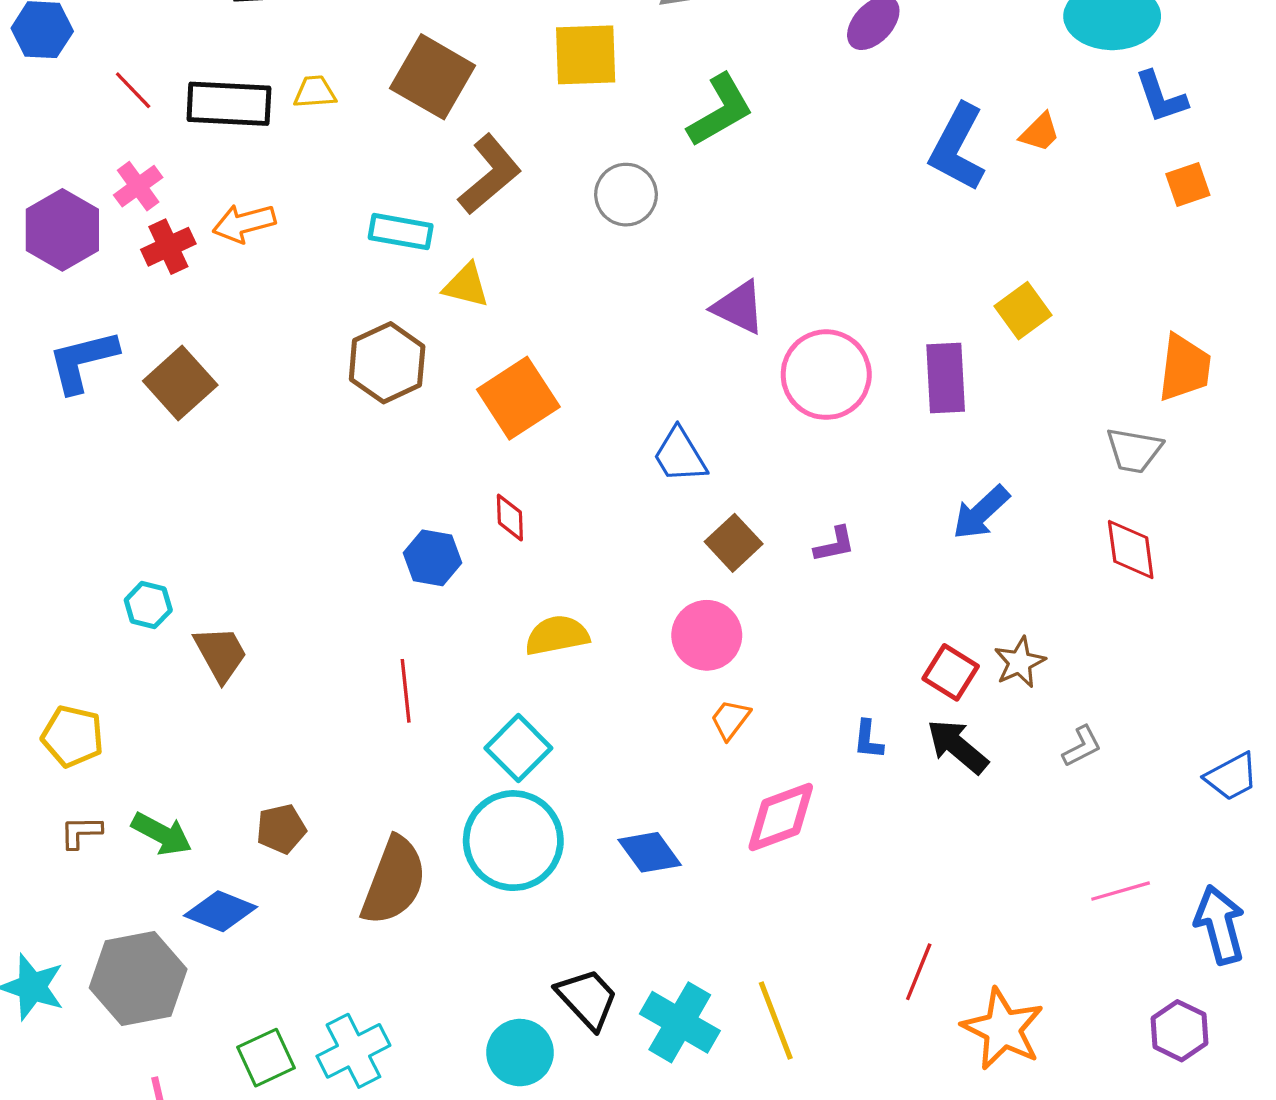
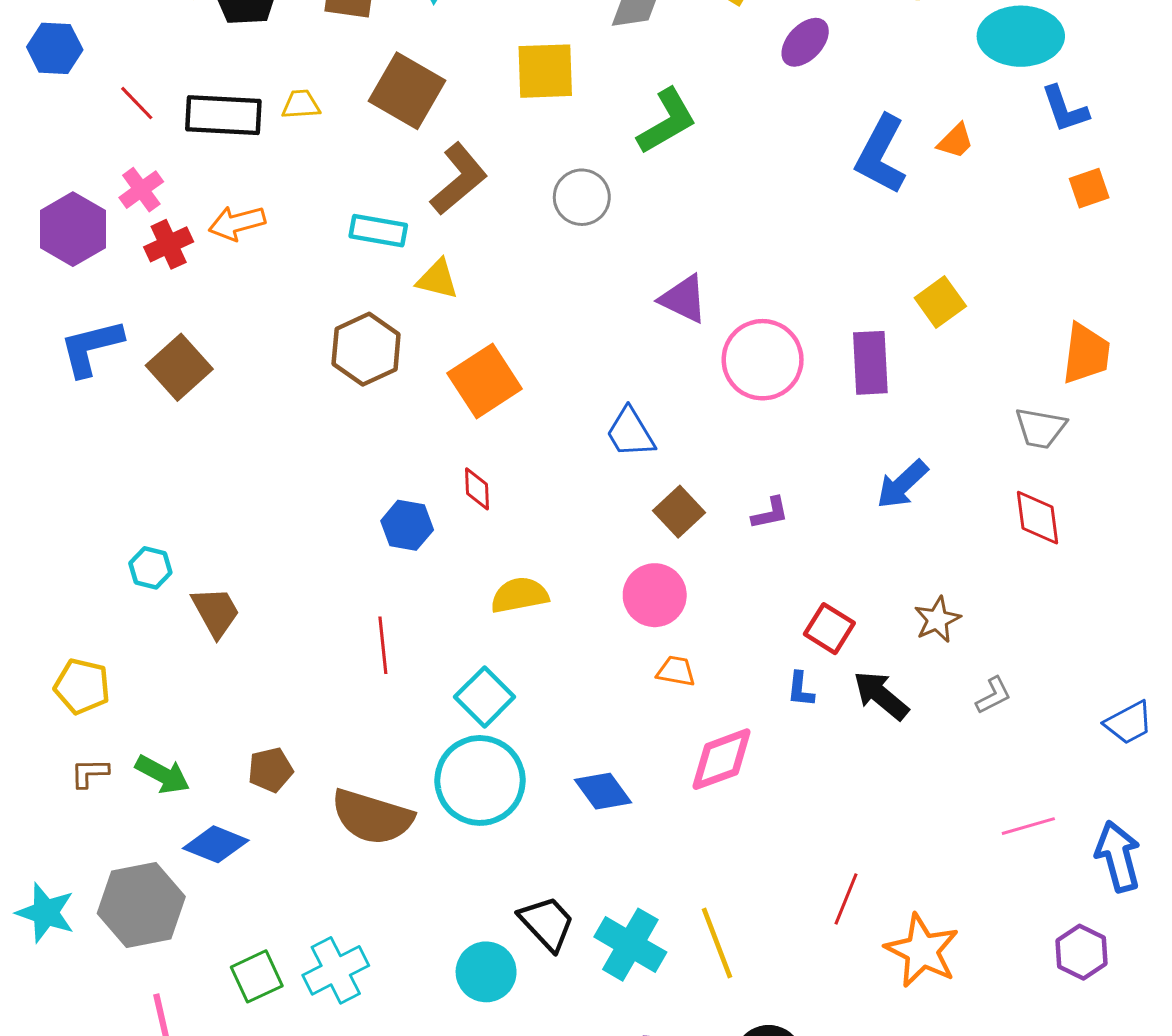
red square: (951, 672) -> (829, 629), moved
orange trapezoid: (730, 719) -> (676, 671), turned 63
brown semicircle: (394, 881) -> (372, 817), turned 86

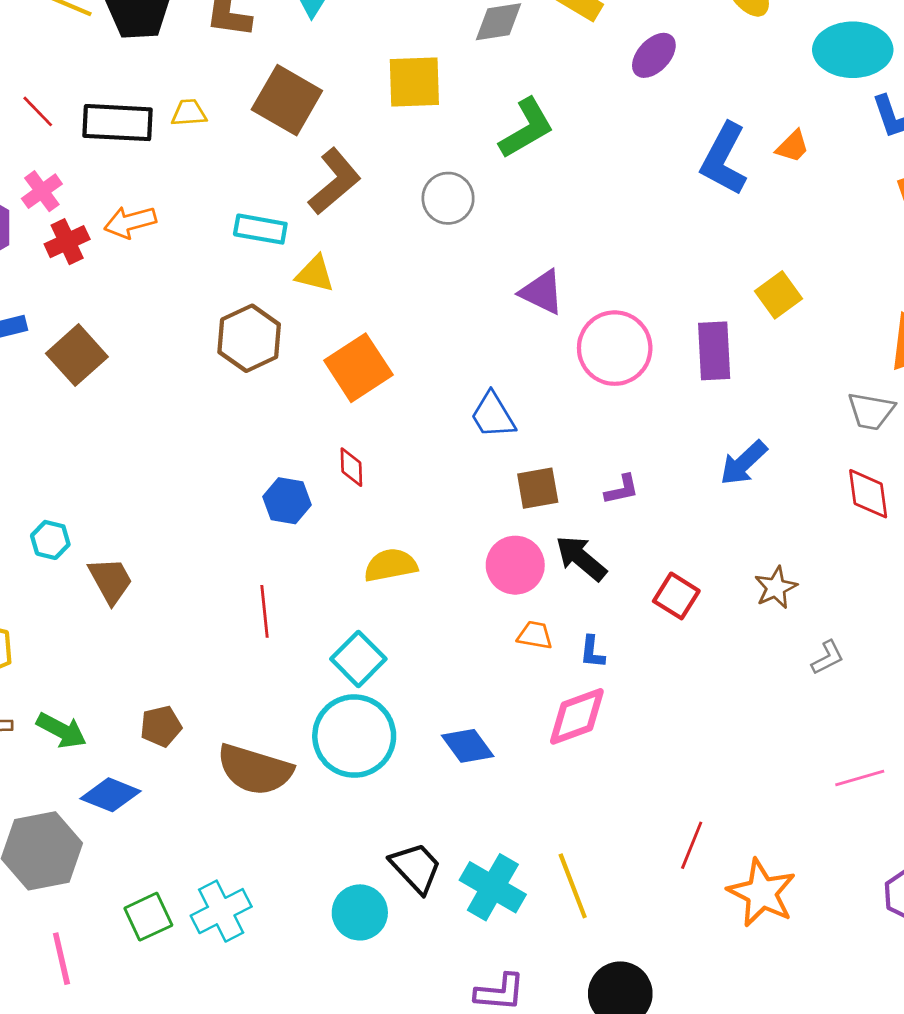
brown square: (679, 512) -> (538, 488), turned 33
blue L-shape: (801, 689) -> (592, 652), moved
black arrow: (881, 695) -> (581, 558), moved

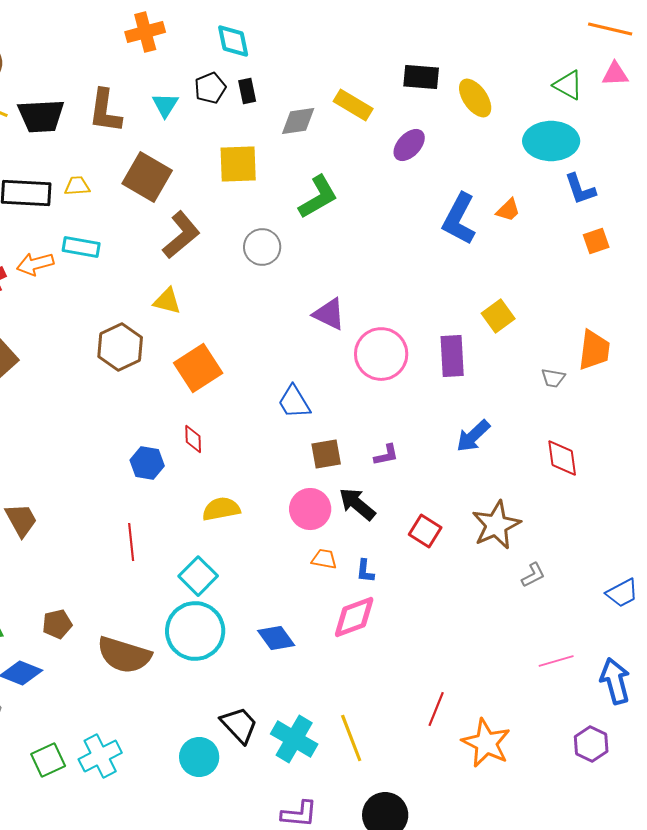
cyan rectangle: (260, 229) -> (81, 247), moved
gray trapezoid: (871, 411) -> (553, 378), moved, size x0.7
brown star: (776, 588) -> (496, 525), size x1.6

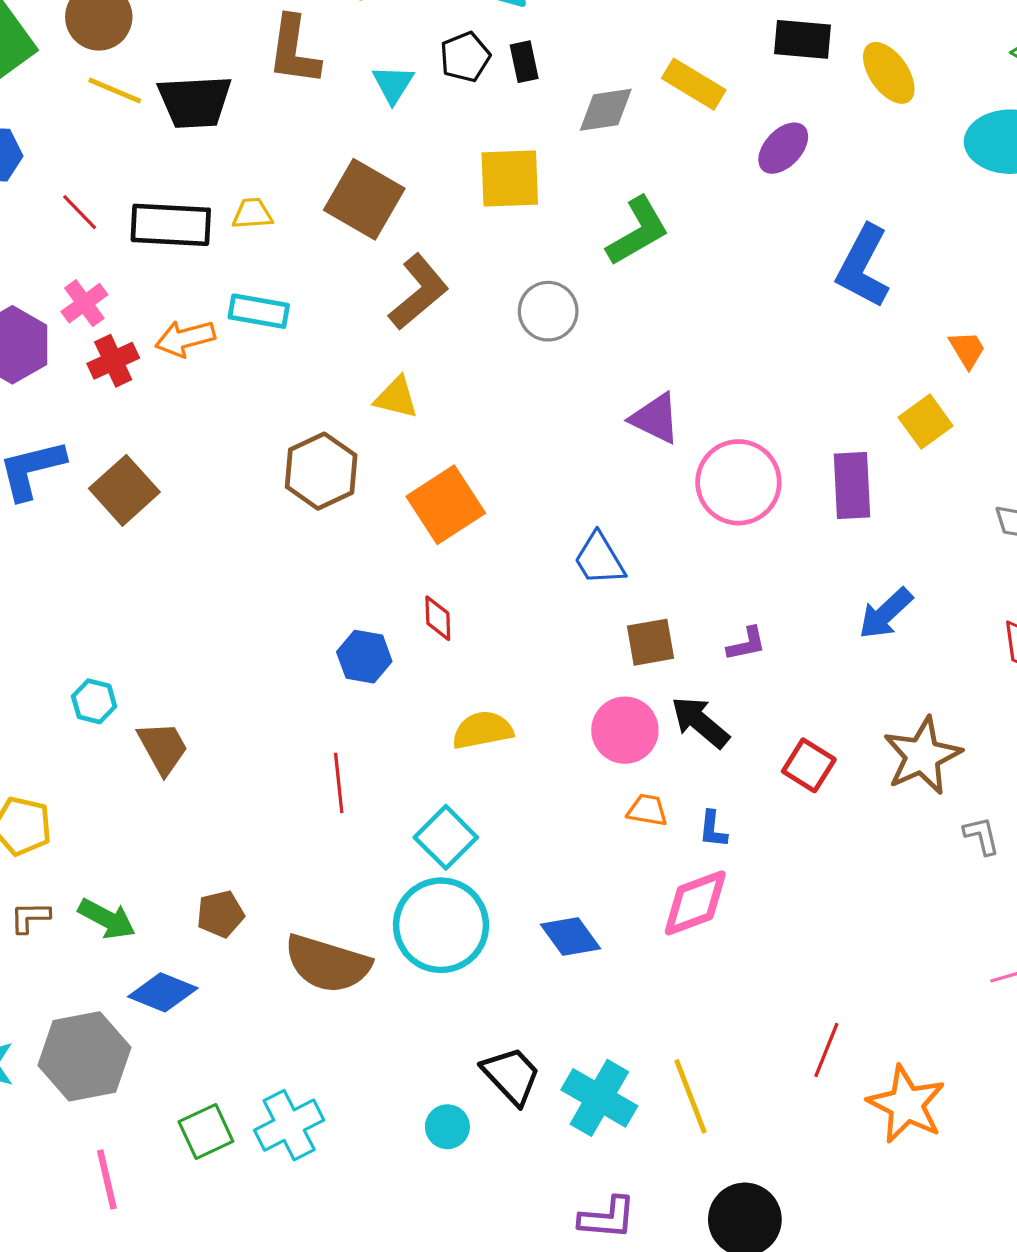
brown L-shape: (105, 111) -> (294, 51), moved
orange trapezoid: (508, 210) -> (967, 350), moved, turned -76
gray L-shape: (533, 575) -> (982, 836), turned -76
cyan circle: (199, 757) -> (447, 1127), size x0.7

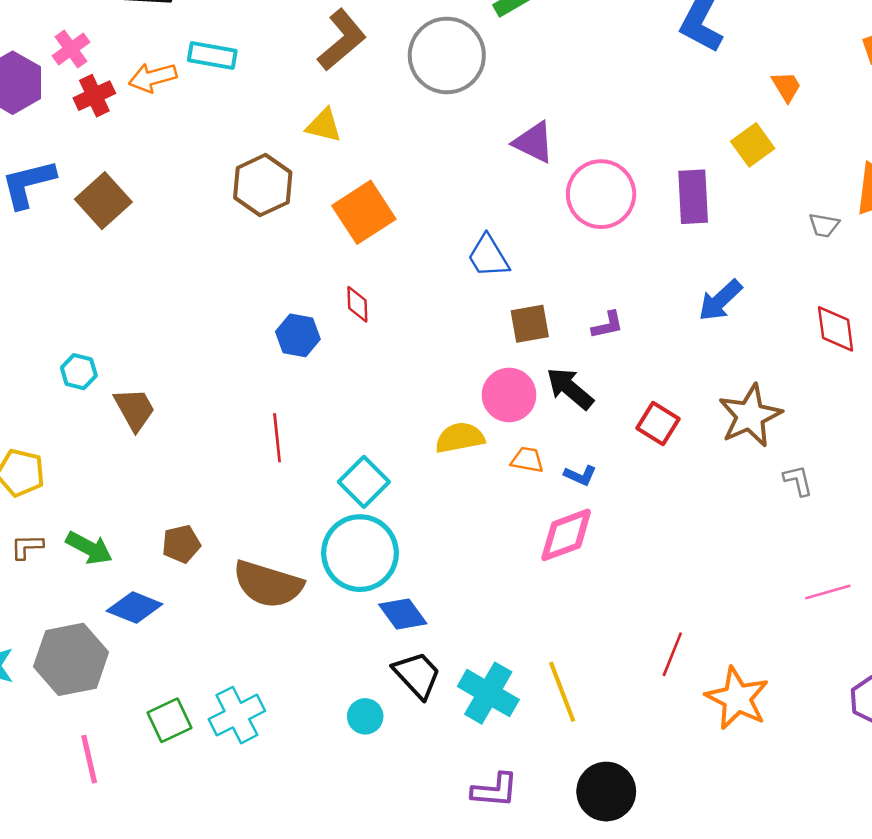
gray circle: (548, 311) -> (447, 55), size x1.6
yellow semicircle: (483, 730) -> (460, 438), moved
blue L-shape: (713, 829) -> (580, 475), turned -72
blue diamond: (571, 936) -> (403, 614), moved

